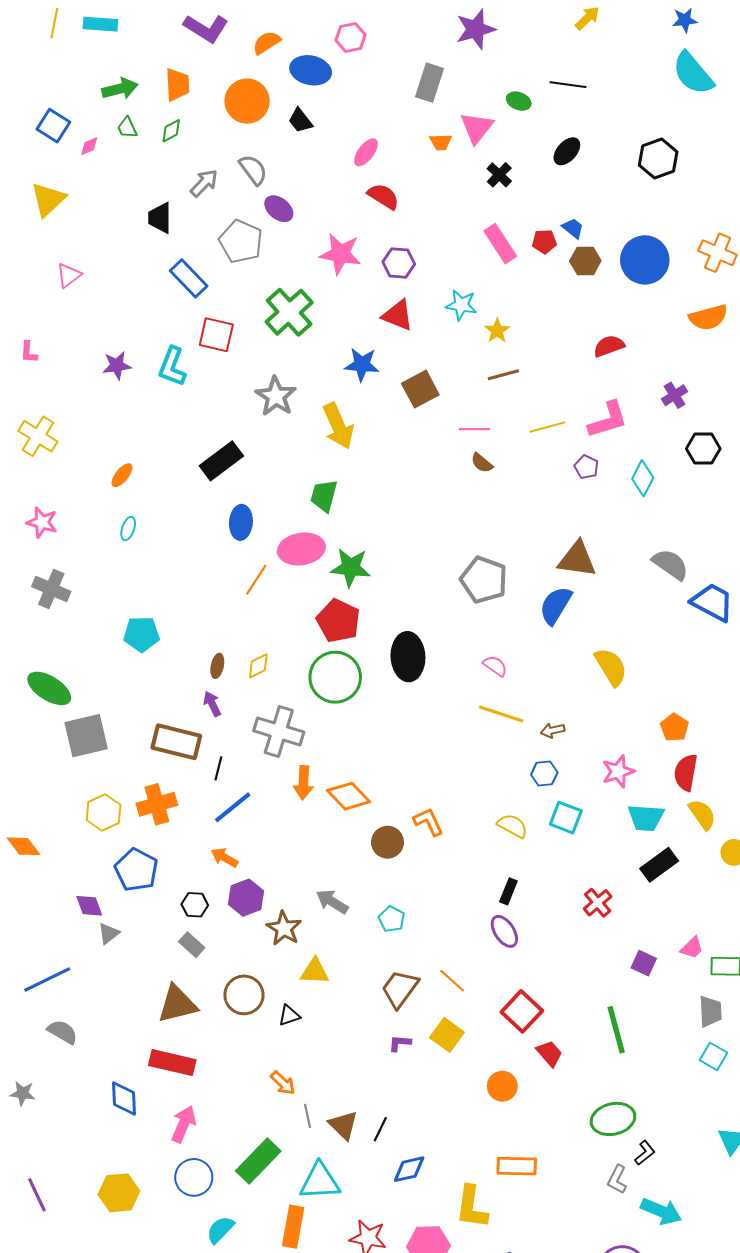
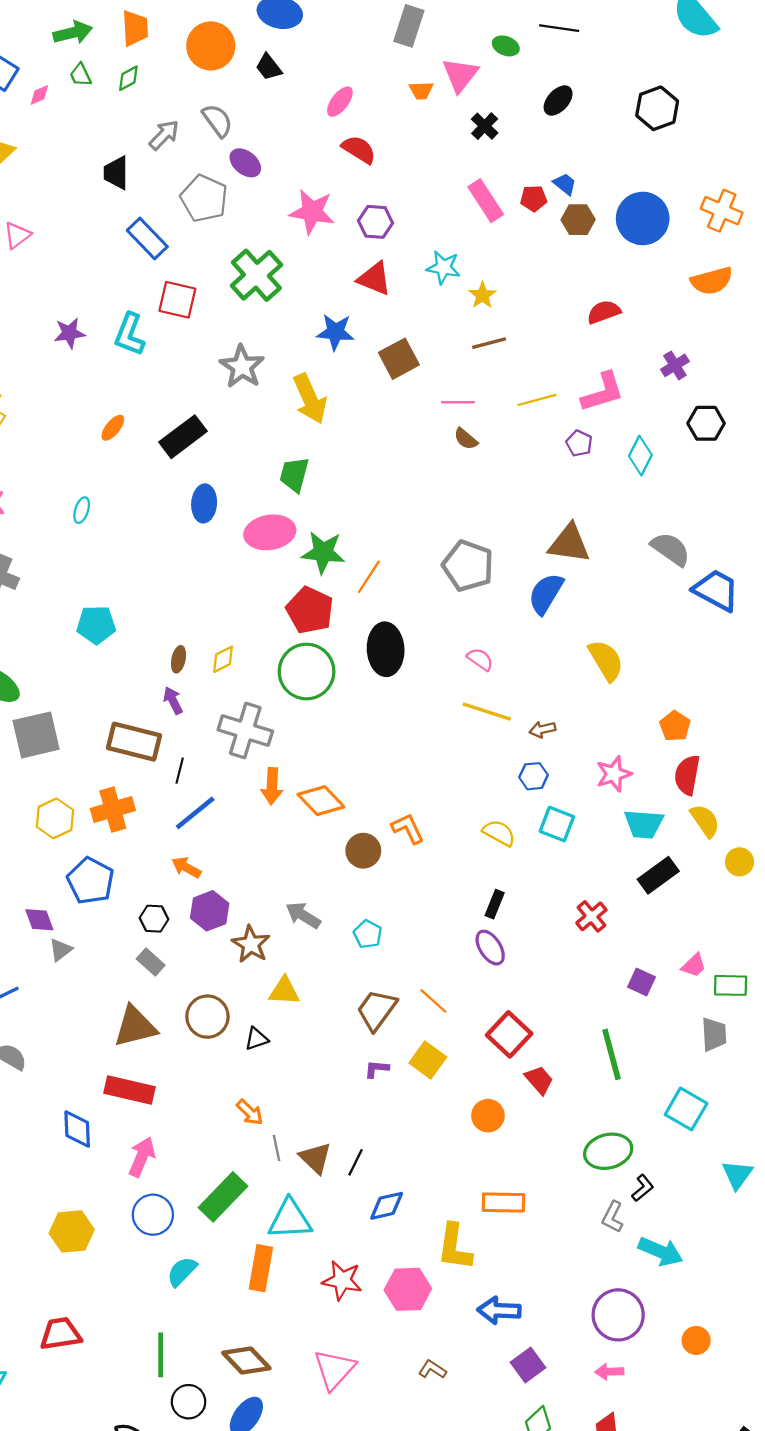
orange ellipse: (122, 475) -> (113, 428), moved
orange line: (256, 580) -> (369, 577), moved
cyan square: (713, 1056) -> (686, 1109), moved, size x1.4

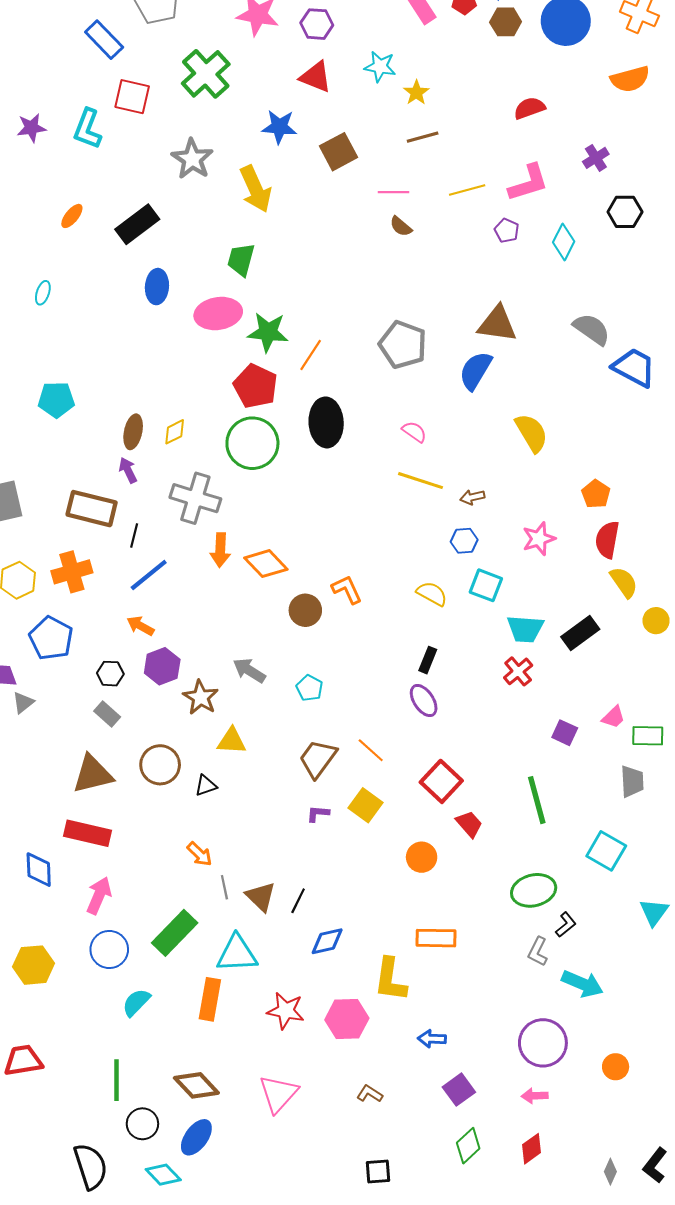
brown ellipse: (179, 659) -> (133, 432), size x1.4
cyan trapezoid: (644, 824) -> (525, 629), moved
blue arrow: (499, 1310) -> (432, 1039), size x0.7

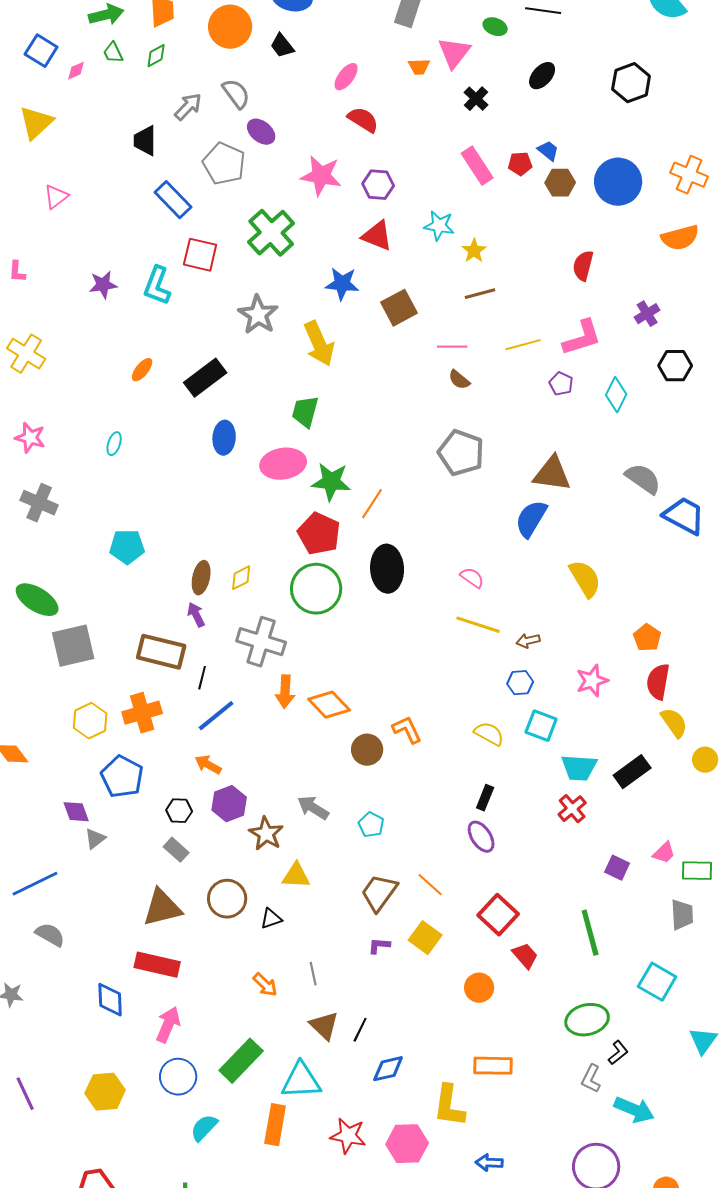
red semicircle: (529, 108) -> (583, 266), turned -56
gray pentagon: (403, 345) -> (461, 453), moved
gray line: (224, 887) -> (313, 974), moved

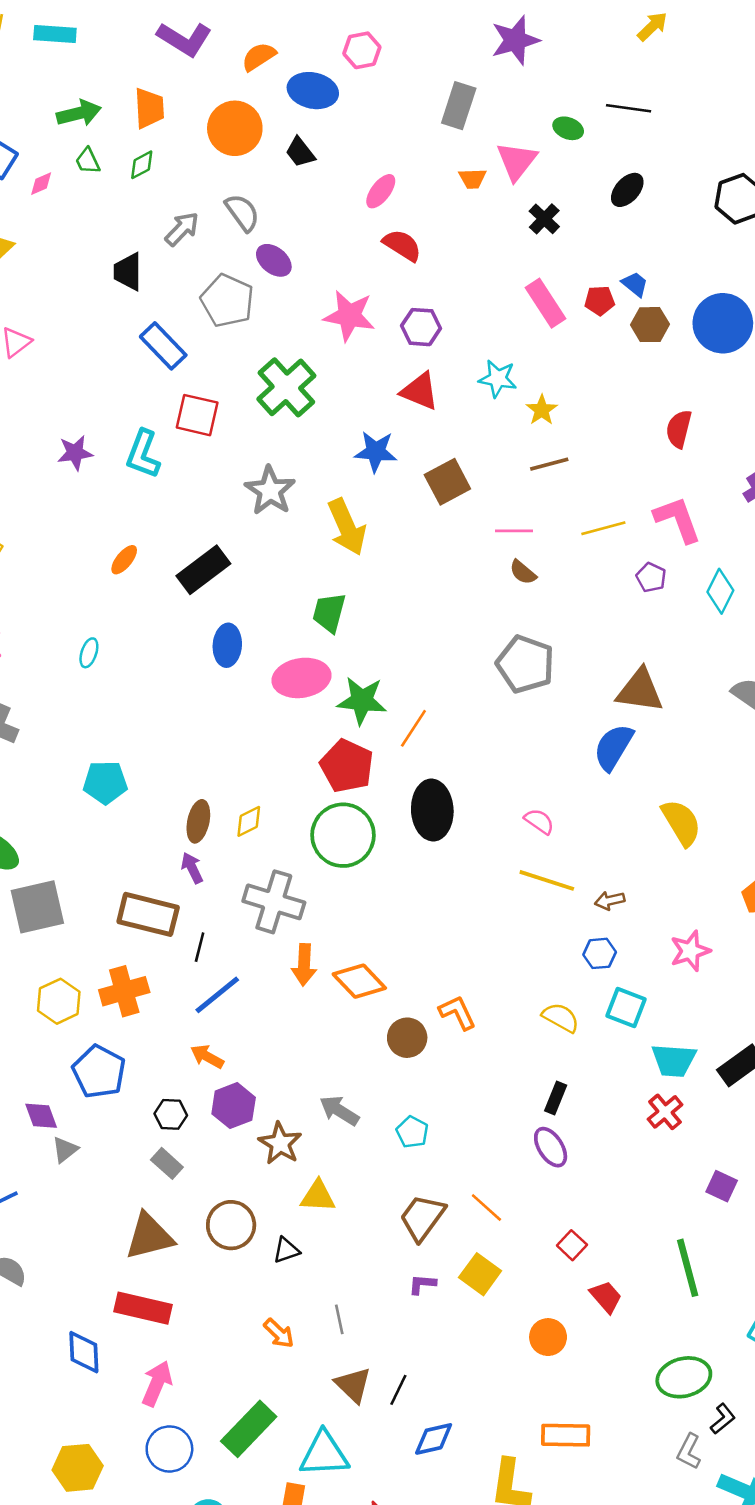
pink L-shape: (582, 338) -> (678, 519), turned -93
red square: (498, 915) -> (572, 1245), size x0.6

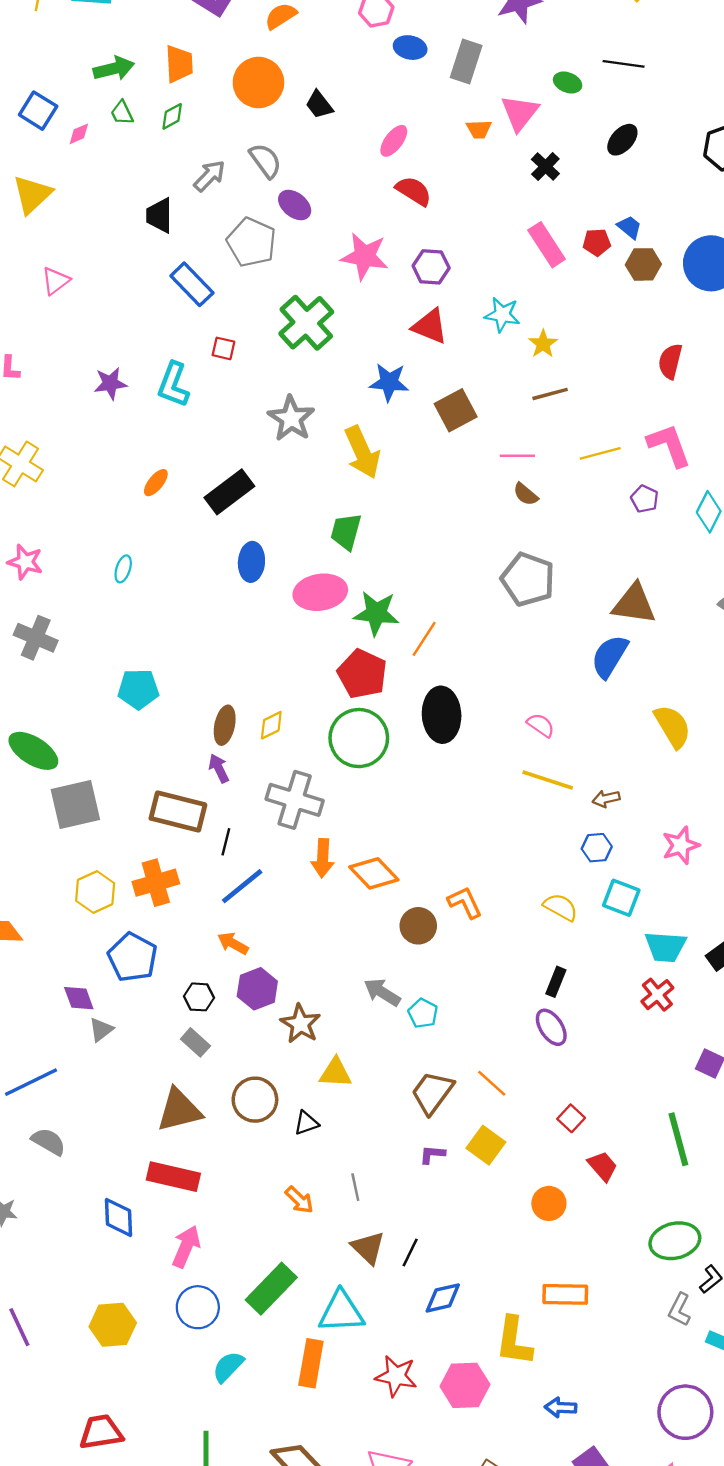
blue ellipse: (313, 91) -> (410, 48), moved, size x0.7
red square: (197, 415) -> (223, 348), size x0.6
gray arrow: (339, 1111) -> (382, 992), moved

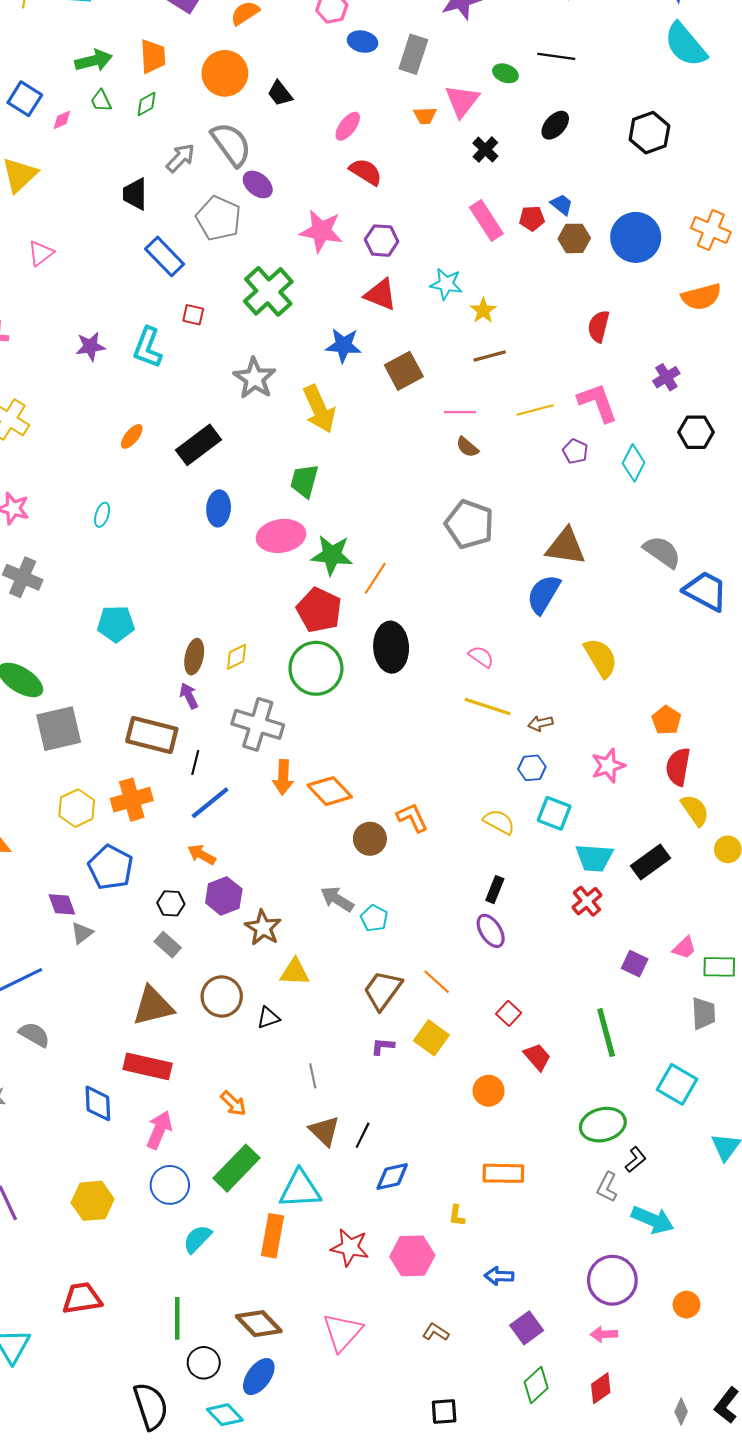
gray semicircle: (265, 161) -> (231, 144), size x1.4
orange arrow: (299, 1200) -> (233, 1103), moved
yellow L-shape: (514, 1341) -> (457, 1216), size x0.5

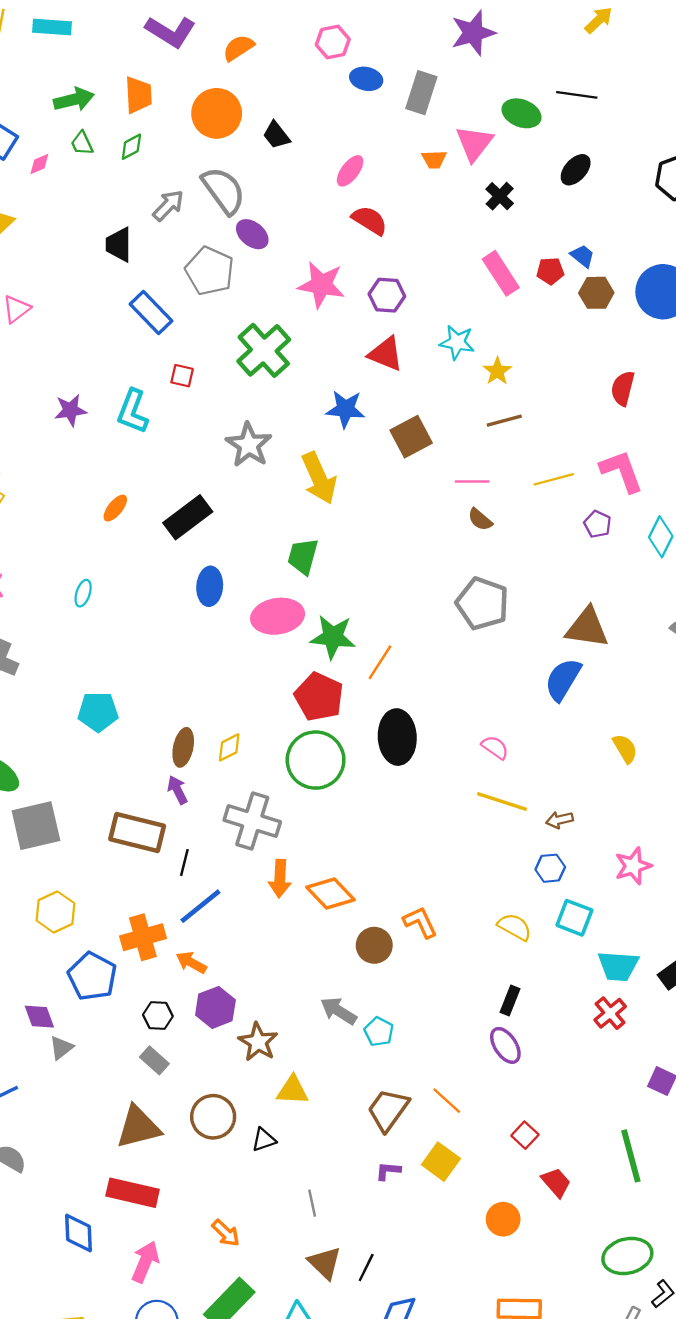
green ellipse: (505, 73) -> (522, 113), size x1.4
yellow semicircle: (601, 658) -> (625, 749), size x0.7
orange cross: (132, 800) -> (143, 937), moved

